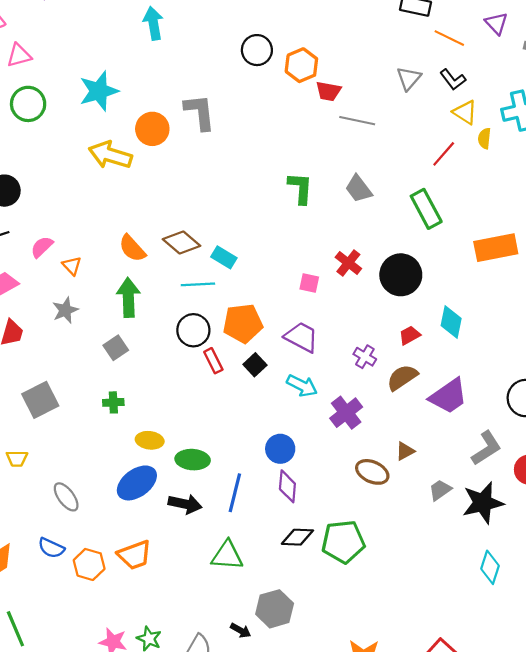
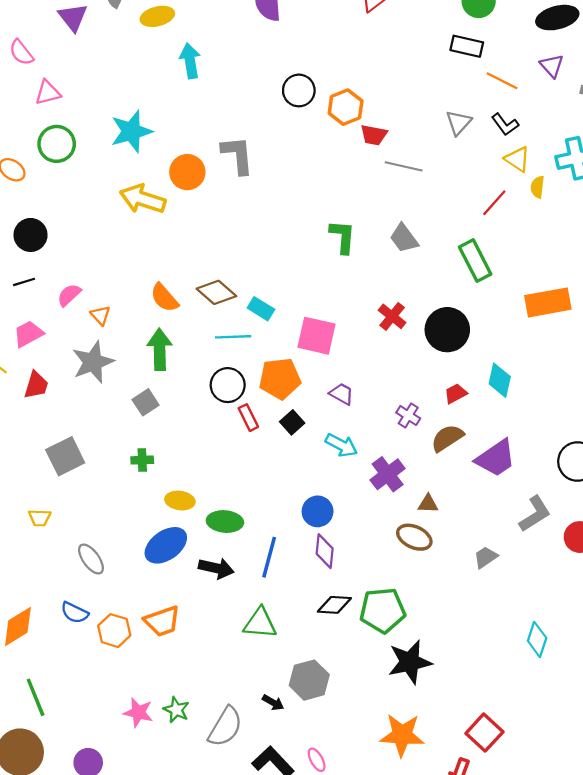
pink square: (309, 283) -> (317, 336), moved, size x1.8
gray star: (65, 310) -> (93, 362), size x1.5
purple trapezoid: (301, 337) -> (342, 394), size x0.7
brown triangle: (405, 451) -> (428, 504), moved, turned 30
black star: (483, 503) -> (410, 662), moved

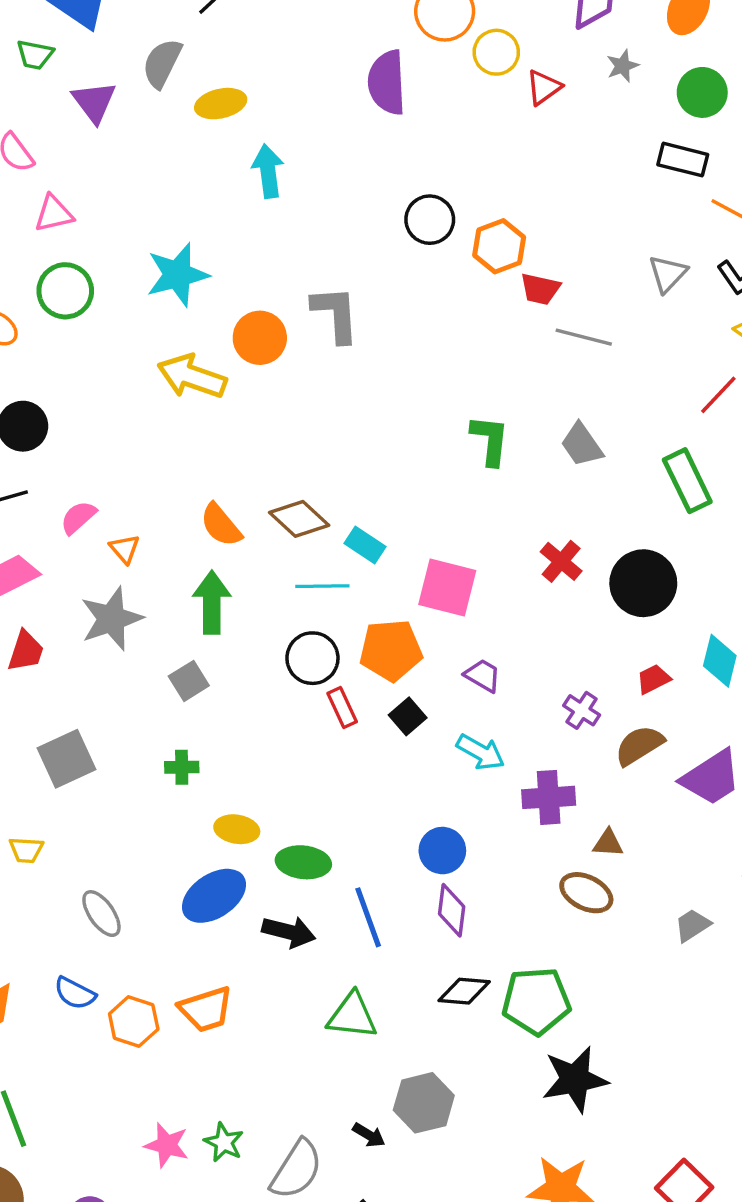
purple cross: (388, 474) -> (549, 797), turned 32
blue line: (269, 557) -> (368, 917), turned -36

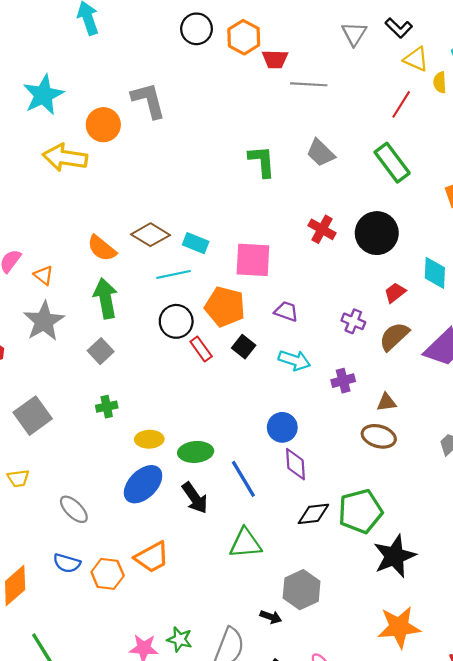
orange pentagon: (391, 650) -> (225, 307), turned 30
purple cross: (549, 797) -> (343, 381), size x0.7
black arrow: (289, 932) -> (195, 498), turned 52

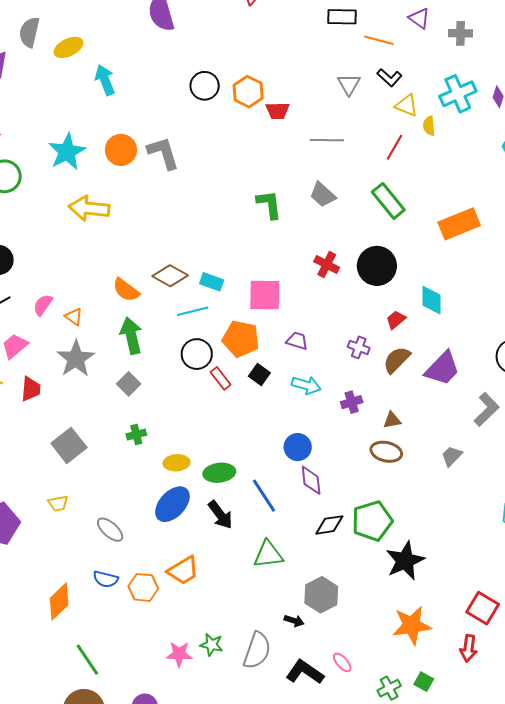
gray line: (309, 84) -> (327, 140), moved
orange circle: (103, 125) -> (121, 150), moved

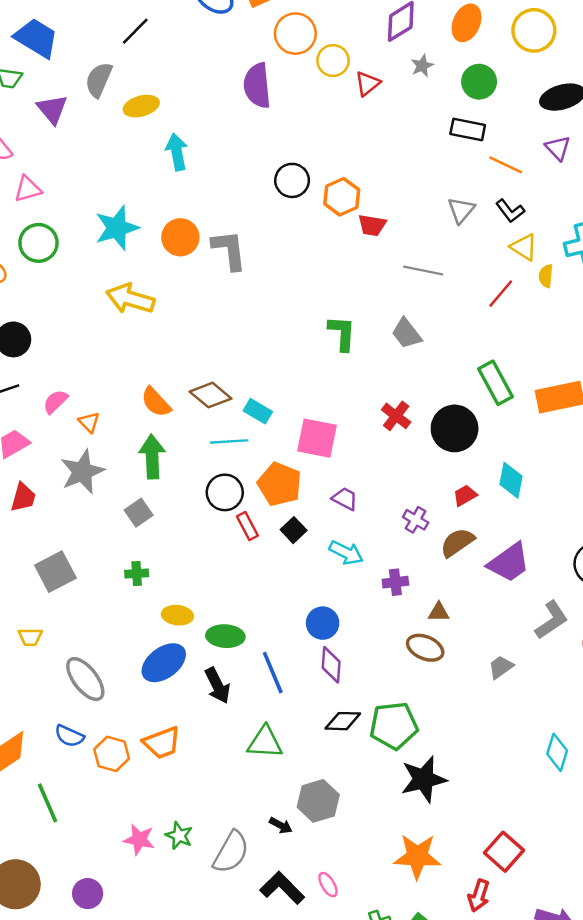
green rectangle: (388, 201) -> (496, 383), moved
gray ellipse: (110, 530) -> (85, 679), size x1.4
green line: (87, 660) -> (47, 803), moved

